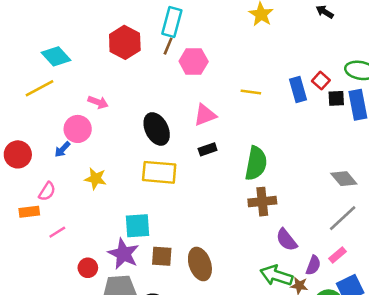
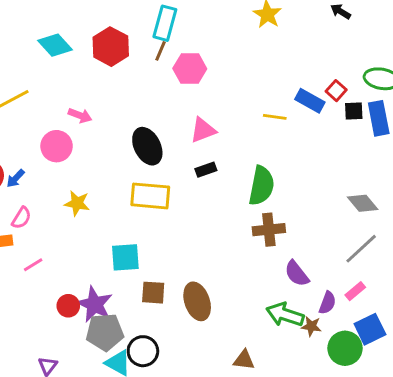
cyan diamond: (56, 56) -> (55, 45), moved
blue rectangle: (298, 90) -> (310, 101), turned -45
yellow line: (251, 92) -> (275, 117), moved
blue arrow: (62, 149) -> (16, 178), moved
purple star: (123, 254) -> (95, 304), moved

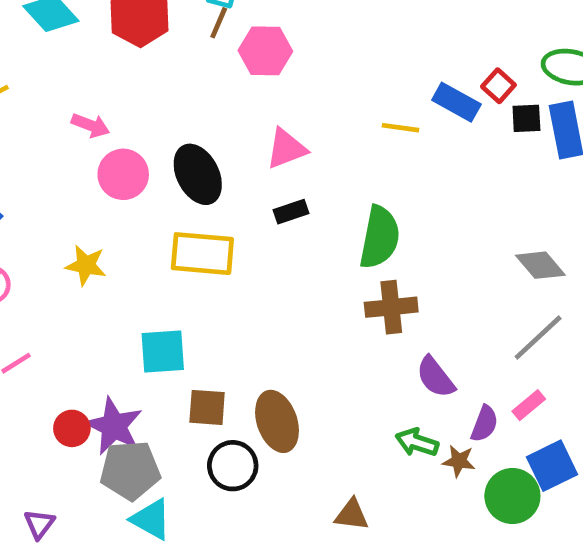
pink circle: (57, 146) -> (123, 174), moved
green arrow: (285, 315) -> (417, 442), size x0.7
black circle: (143, 351) -> (233, 466), moved

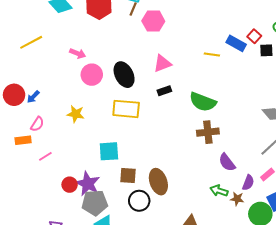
green semicircle: (380, 237) -> (203, 102), turned 100

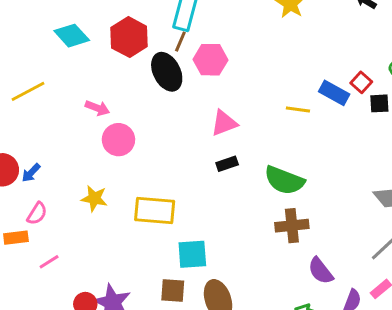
black ellipse: (124, 75) -> (167, 72), moved
yellow rectangle: (126, 109) -> (155, 211), moved
cyan square: (109, 151) -> (192, 254), moved

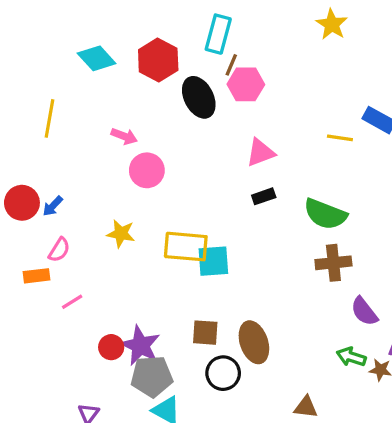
brown line: (180, 42) -> (231, 65), moved
yellow line: (28, 91) -> (50, 118), turned -52
cyan square: (192, 254) -> (213, 261), moved

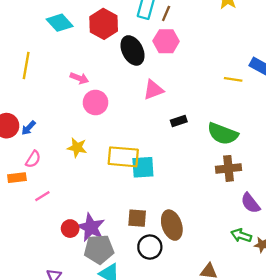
brown line: (231, 65) -> (166, 13), moved
pink triangle: (260, 152) -> (153, 90), moved

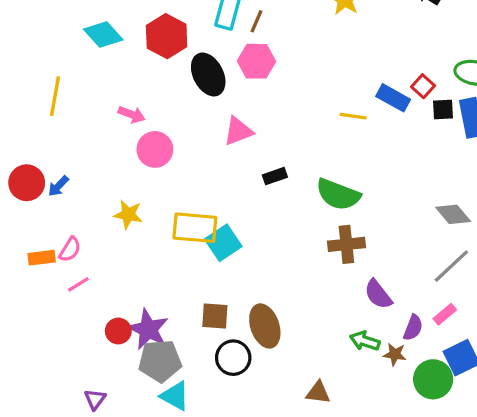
pink semicircle: (33, 159) -> (70, 249), moved
cyan square: (143, 167) -> (223, 243), turned -30

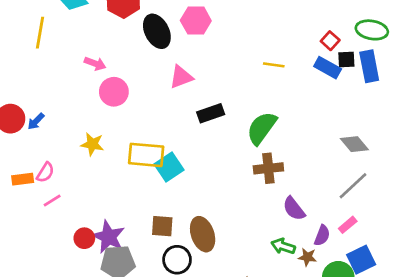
yellow line: (55, 96) -> (40, 33), moved
blue rectangle: (393, 98) -> (328, 68), moved
black rectangle: (275, 176) -> (211, 113), size x1.4
green semicircle: (338, 194) -> (262, 128), turned 105

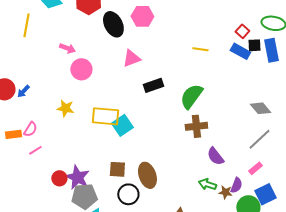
purple semicircle: (322, 236) -> (236, 185), moved

